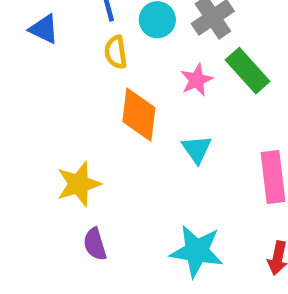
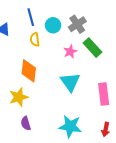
orange diamond: (139, 115) -> (29, 71), moved
cyan triangle: (197, 149) -> (70, 82), size x1.5

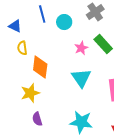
gray cross: (77, 24) -> (95, 12), moved
yellow semicircle: (35, 39) -> (22, 48), moved

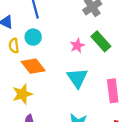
cyan circle: (64, 22) -> (33, 37), moved
orange diamond: (40, 67) -> (33, 66), turned -45

